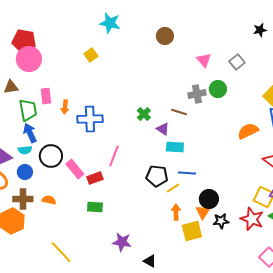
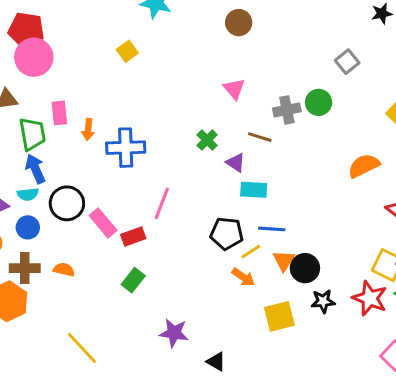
pink triangle: (204, 60) -> (234, 89), moved
green rectangle: (95, 207) -> (133, 280), turned -56
orange arrow: (176, 212) -> (243, 277), moved, turned 126
orange triangle: (203, 212) -> (284, 261), moved

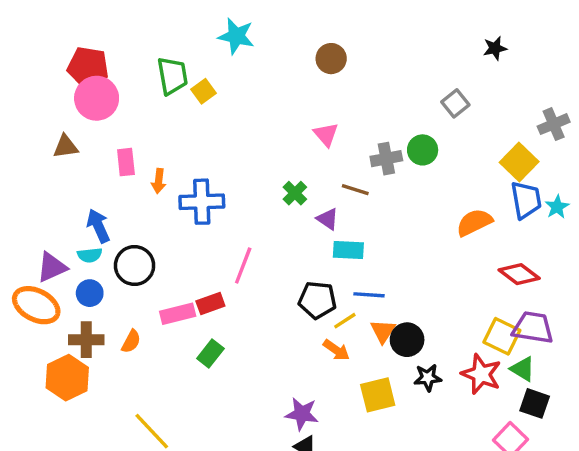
green trapezoid: (32, 134) -> (172, 76), moved
pink rectangle: (103, 223) -> (178, 314), moved, turned -64
orange semicircle: (64, 270) -> (131, 341), turned 105
purple star: (174, 333) -> (302, 414), moved

